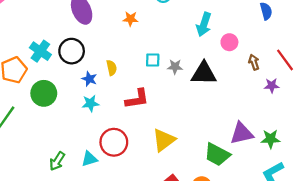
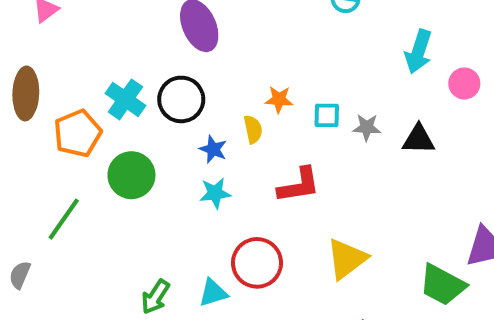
orange star: (130, 19) -> (279, 99), moved
black triangle: (204, 73) -> (418, 139), size x0.7

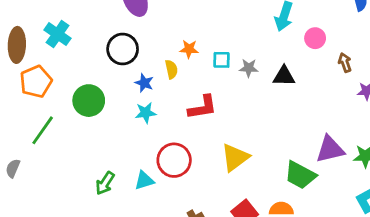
cyan cross: (125, 99) -> (58, 34), moved
orange pentagon: (78, 133) -> (36, 82), moved

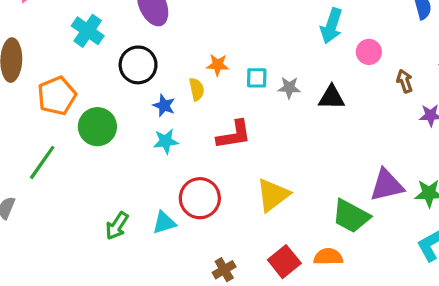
cyan cross: (58, 34) -> (88, 31), moved
orange pentagon: (36, 82) -> (57, 96), moved

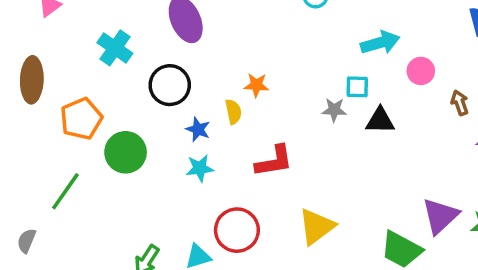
cyan arrow: (331, 26) -> (380, 43), turned -124
cyan square: (257, 78) -> (357, 87), moved
purple triangle: (387, 185) -> (440, 216), turned -30

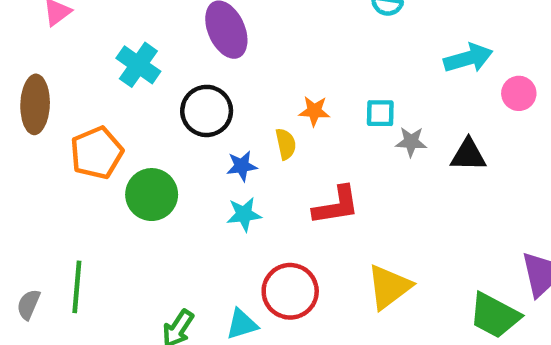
cyan square: (357, 87) -> (380, 113), moved
blue star: (198, 129) -> (242, 166), turned -30
green line: (65, 191) -> (77, 287), moved, turned -30

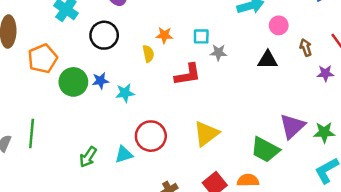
black triangle: (468, 155) -> (268, 60), moved
blue star: (242, 166) -> (100, 81), moved
red L-shape: (336, 206) -> (188, 75), moved

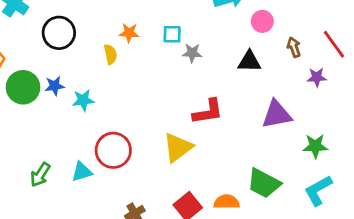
red L-shape: (188, 75) -> (208, 112), moved
purple triangle: (292, 126) -> (277, 115), moved, turned 32
green trapezoid: (265, 150) -> (264, 183), moved

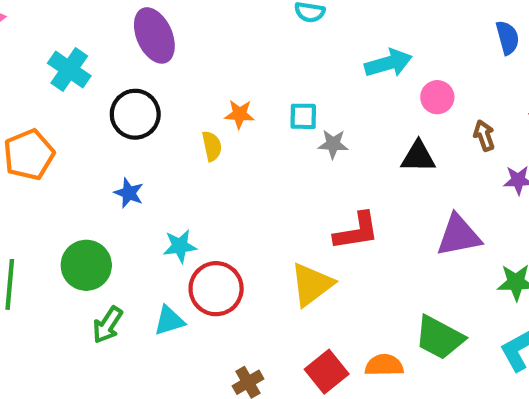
blue star: (55, 86) -> (129, 193), turned 30
green circle: (23, 87) -> (86, 265), moved
cyan star: (83, 100) -> (180, 246), moved

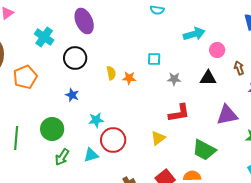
orange star: (239, 114) -> (129, 78), moved
gray star: (333, 144) -> (174, 79), moved
yellow triangle: (312, 284) -> (158, 138), size x0.7
green trapezoid: (439, 338) -> (204, 150), moved

